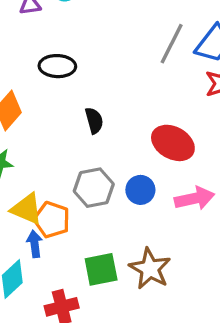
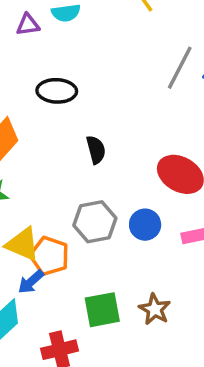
blue arrow: (35, 244) -> (31, 282), turned -125
brown star: (150, 269) -> (155, 309), size x0.7

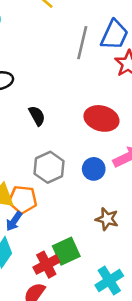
blue circle: (145, 225) -> (94, 169), moved
green square: (102, 310) -> (66, 251), moved

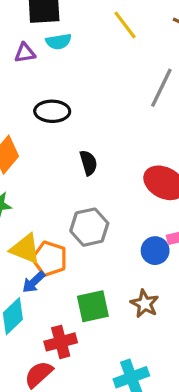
blue circle: (94, 169) -> (155, 251), moved
green square: (66, 251) -> (93, 306), moved

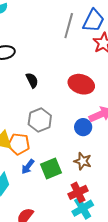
blue arrow: (34, 282) -> (28, 167), moved
red cross: (61, 342) -> (78, 192), moved

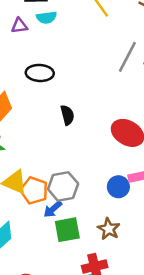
gray hexagon: (40, 120) -> (63, 186), moved
blue arrow: (28, 167) -> (53, 209), moved

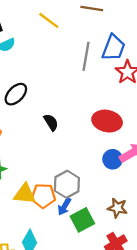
black ellipse: (40, 73) -> (16, 94), turned -30
blue circle: (118, 187) -> (113, 159), moved

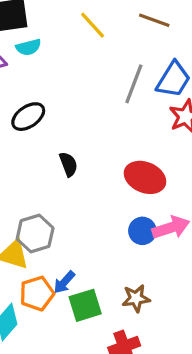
gray hexagon: (67, 184) -> (35, 234), moved
orange pentagon: (43, 196) -> (37, 293), moved, turned -30
brown star: (117, 208) -> (136, 298), turned -30

